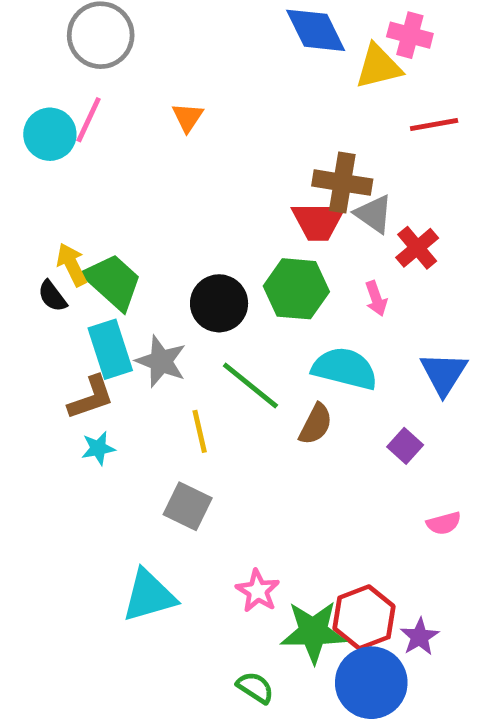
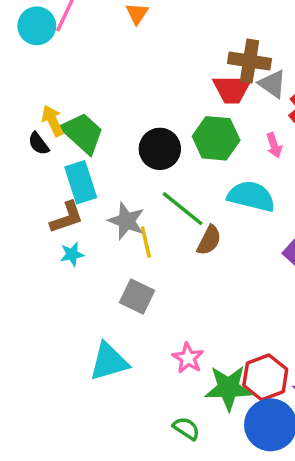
gray star: (161, 361) -> (126, 221), moved
brown semicircle: (316, 424) -> (209, 240), moved

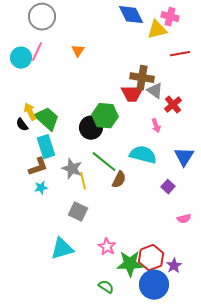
green hexagon: (216, 138) -> (105, 116), moved

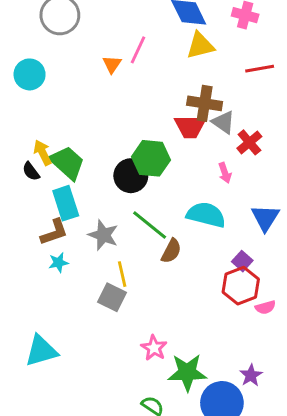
yellow triangle: (157, 30) -> (200, 46), moved
pink line: (37, 52) -> (138, 50), moved
yellow line: (83, 181) -> (122, 274), moved
cyan triangle: (62, 249) -> (41, 351), moved
red hexagon: (151, 258) -> (241, 286), moved

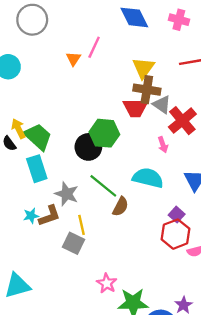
yellow triangle: (200, 46) -> (143, 68), moved, turned -40
red cross: (249, 142) -> (182, 121), size x1.4
brown L-shape: (54, 232) -> (49, 216), moved

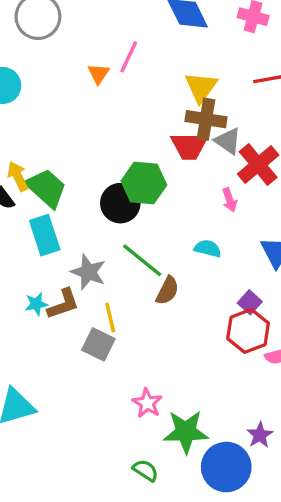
cyan semicircle: (148, 178) -> (208, 249), size x0.6

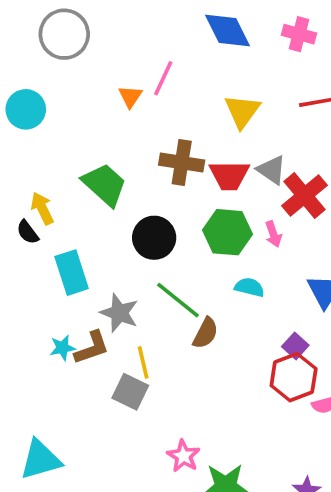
brown cross: (206, 119) -> (182, 163), moved
green hexagon: (144, 183) -> (227, 232), moved
green trapezoid: (46, 188) -> (105, 185), moved

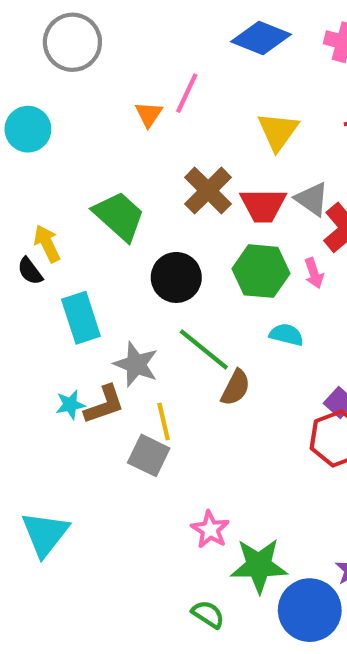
blue diamond: (227, 30) -> (261, 38), turned -42
brown cross: (182, 163) -> (208, 191), turned 36
cyan triangle: (40, 460) -> (45, 534), turned -36

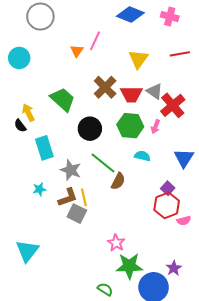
pink arrow: (314, 273) -> (156, 127), turned 40
brown L-shape: (104, 405) -> (68, 197), moved
pink star: (210, 530) -> (116, 243), moved

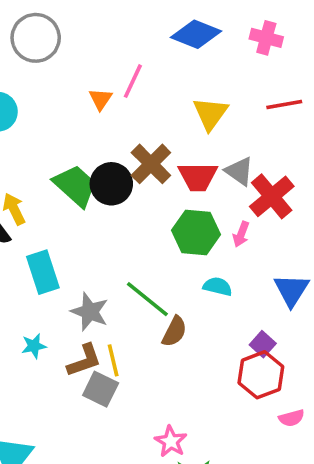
black circle: (90, 129) -> (111, 184), moved
pink semicircle: (184, 221) -> (292, 418), moved

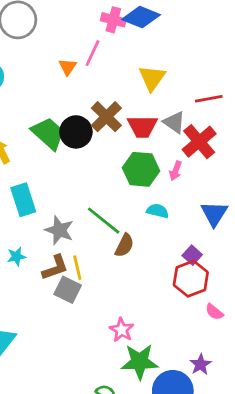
pink cross: (266, 38) -> (113, 20), moved
red line: (284, 105) -> (209, 99), moved
pink semicircle: (292, 418) -> (214, 312), turned 54

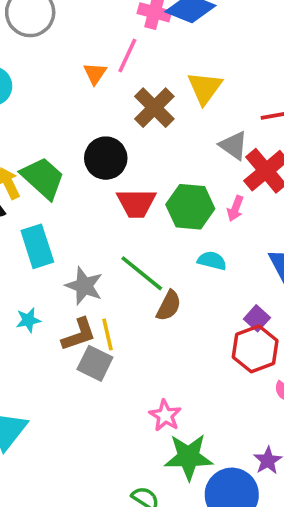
brown cross: (106, 117) -> (154, 108), moved
red trapezoid: (142, 126) -> (136, 203), moved
green trapezoid: (48, 133) -> (43, 178), moved

